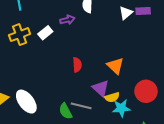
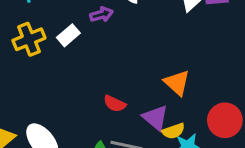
red semicircle: (77, 65) -> (115, 104), moved, turned 120

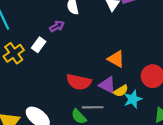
red semicircle: (115, 104) -> (79, 82), size x1.6

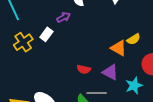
red semicircle: (79, 82) -> (84, 69), size x0.6
yellow semicircle: (121, 91) -> (134, 39), moved

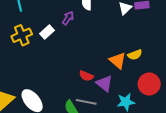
purple arrow: (64, 17) -> (68, 18), turned -40
red semicircle: (84, 69) -> (86, 76), moved

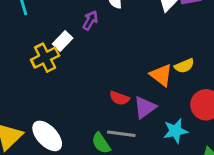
yellow cross: (22, 35) -> (45, 58), moved
purple triangle: (104, 84) -> (145, 107), turned 48

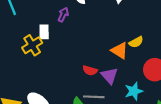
white rectangle: (63, 41) -> (44, 32), turned -40
purple triangle: (145, 107) -> (109, 76), turned -30

